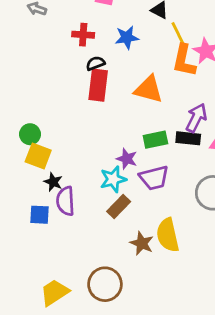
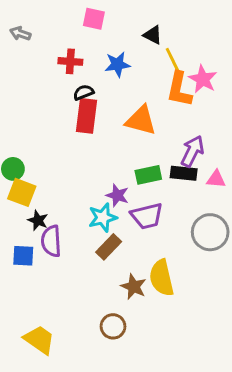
brown circle: (105, 284) -> (113, 326), moved, size x0.7
yellow trapezoid: (55, 292) -> (39, 340), turned 68

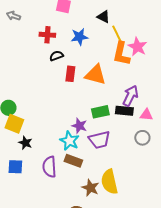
red rectangle: (87, 116) -> (70, 74), moved, size x0.7
cyan star: (103, 217) -> (69, 141), turned -30
gray circle: (210, 232) -> (142, 138), moved, size x0.6
purple semicircle: (51, 241) -> (49, 167), moved
brown rectangle: (109, 247) -> (73, 161), turned 66

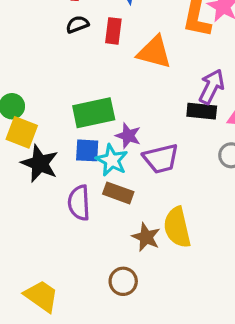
black semicircle: (56, 56) -> (77, 24), moved
red rectangle: (70, 74) -> (113, 31), moved
green rectangle: (100, 112) -> (94, 113), moved, size x1.4
black star: (25, 143) -> (40, 163), size x1.6
blue square: (15, 167) -> (87, 150), moved

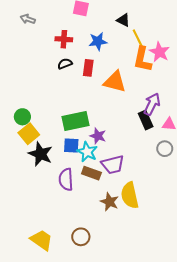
black rectangle: (202, 111) -> (146, 120), turned 60
yellow square: (22, 132) -> (29, 134), turned 30
purple trapezoid: (161, 159) -> (113, 165), moved
brown circle: (123, 281) -> (81, 237), moved

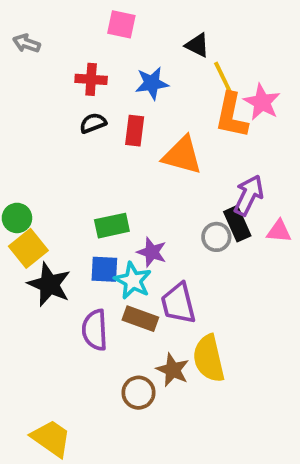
green rectangle: (76, 121) -> (112, 226), size x0.7
gray circle: (165, 149) -> (216, 237), moved
purple trapezoid: (113, 165) -> (178, 303), turned 90
brown circle: (81, 237) -> (138, 393), moved

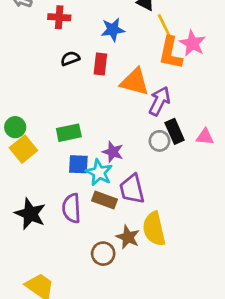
red cross: (91, 79) -> (59, 17), moved
purple arrow: (249, 195) -> (159, 101), moved
green rectangle: (112, 226) -> (69, 133), moved
black star: (49, 284) -> (30, 214), moved

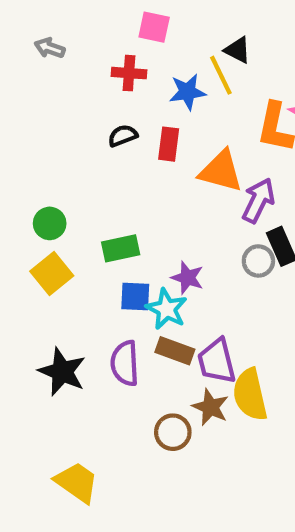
red cross: (59, 17) -> (129, 73), moved
yellow line: (165, 27) -> (221, 75), moved
green circle: (15, 127) -> (50, 223), moved
purple trapezoid: (132, 189) -> (217, 361), moved

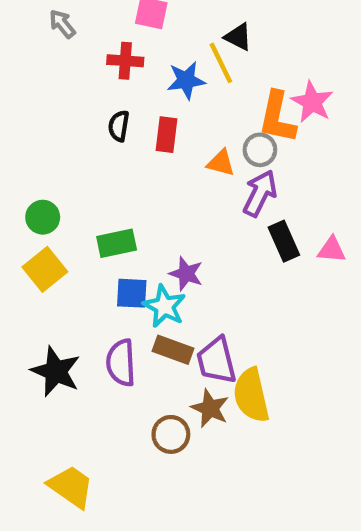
gray arrow: (50, 48) -> (62, 24), moved, turned 32
black semicircle: (123, 136) -> (119, 126), turned -60
orange triangle: (221, 171) -> (221, 163), size x0.6
gray circle: (258, 261) -> (260, 150), moved

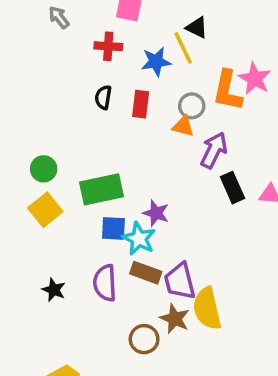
gray circle: (260, 150) -> (192, 106), moved
green rectangle: (117, 243) -> (101, 189), size x1.4
black star: (56, 371) -> (54, 290), size x0.6

